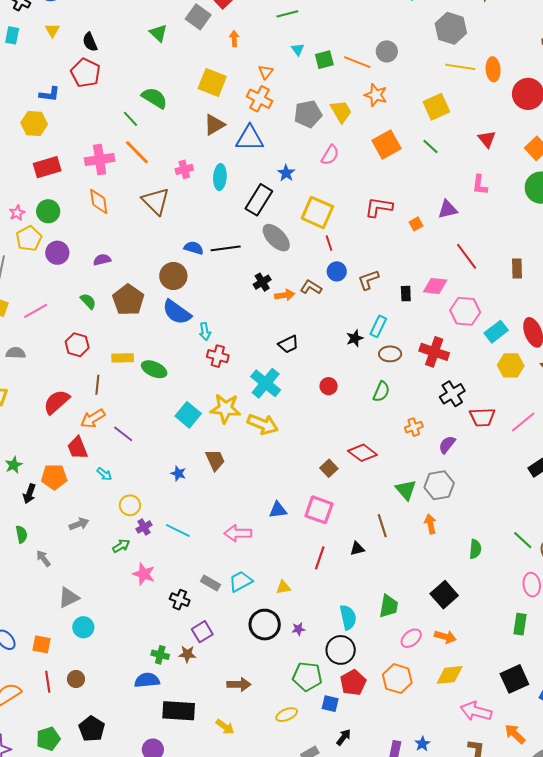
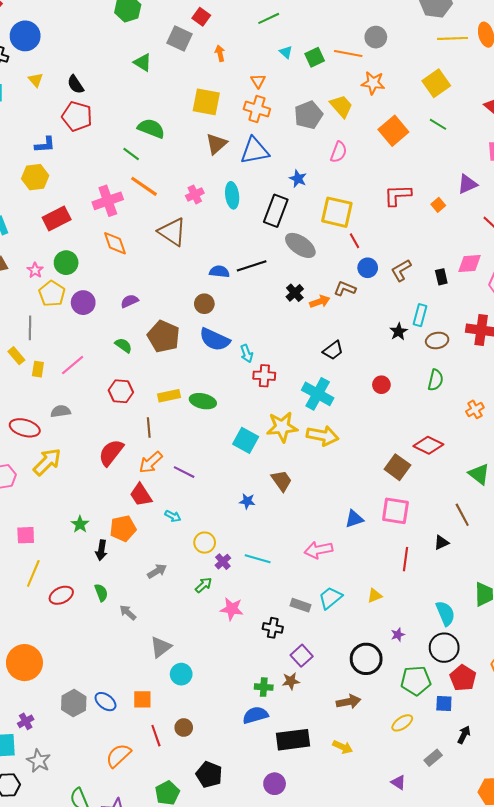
brown circle: (173, 276) -> (204, 304), size x0.7
brown square: (329, 468) -> (397, 467), size x1.4
black circle: (265, 625) -> (366, 659), moved

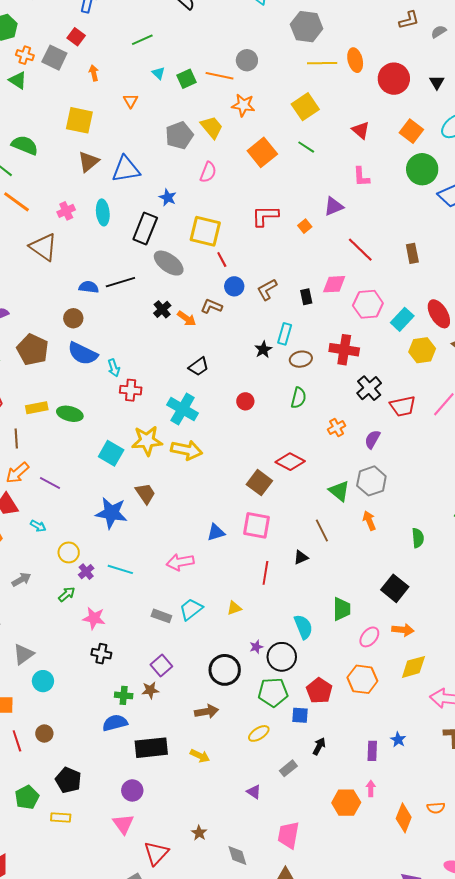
orange cross: (257, 109) -> (25, 55), moved, size x0.7
orange arrow: (320, 302) -> (187, 319), turned 54
blue star: (247, 501) -> (111, 513), size x2.0
black cross: (273, 628) -> (101, 654), moved
black circle: (444, 648) -> (282, 657), moved

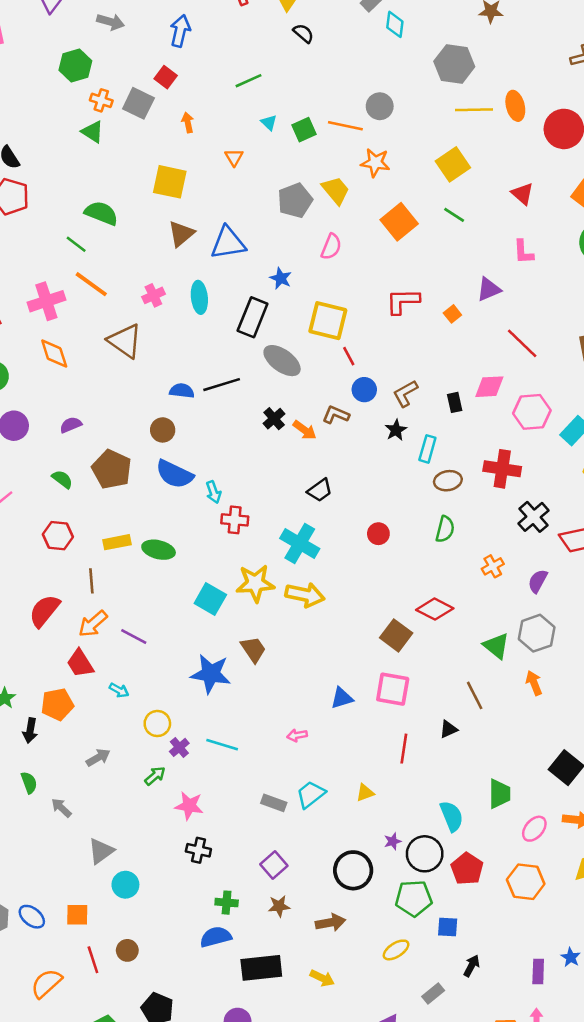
black star: (263, 350) -> (396, 430), moved
pink arrow: (180, 562) -> (297, 735), size x0.6
brown star: (150, 690) -> (279, 906), moved
red pentagon: (319, 691) -> (467, 869), moved

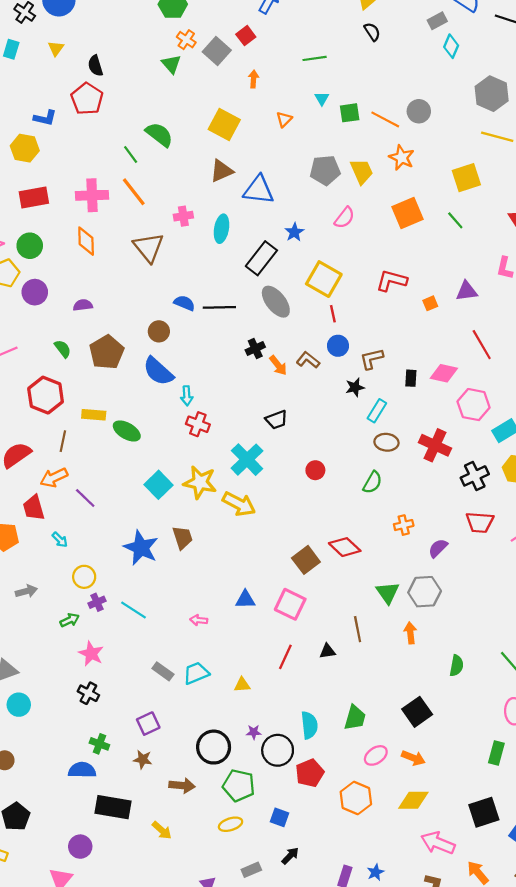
black cross: (534, 517) -> (475, 476), moved
red hexagon: (58, 536) -> (46, 395), size x1.4
green pentagon: (414, 898) -> (239, 785), moved

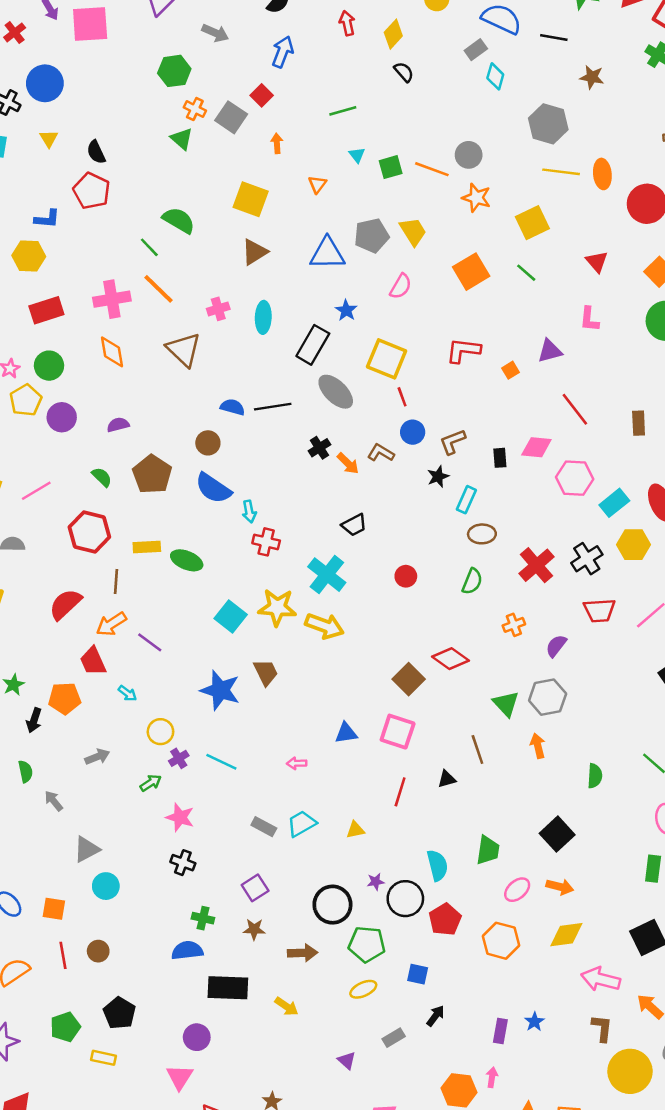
orange star: (402, 158) -> (476, 198), moved
blue triangle: (259, 190) -> (327, 254), moved
red cross: (435, 445) -> (536, 565), moved, turned 32

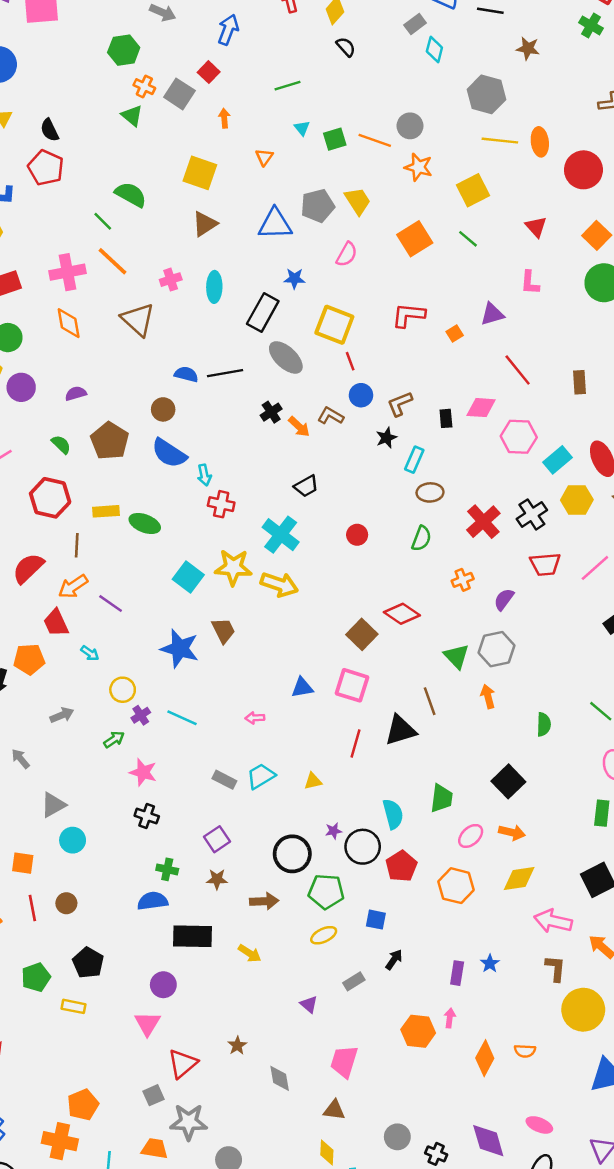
blue star: (346, 310) -> (294, 279), turned -30
black triangle: (447, 779) -> (400, 730), size x1.8

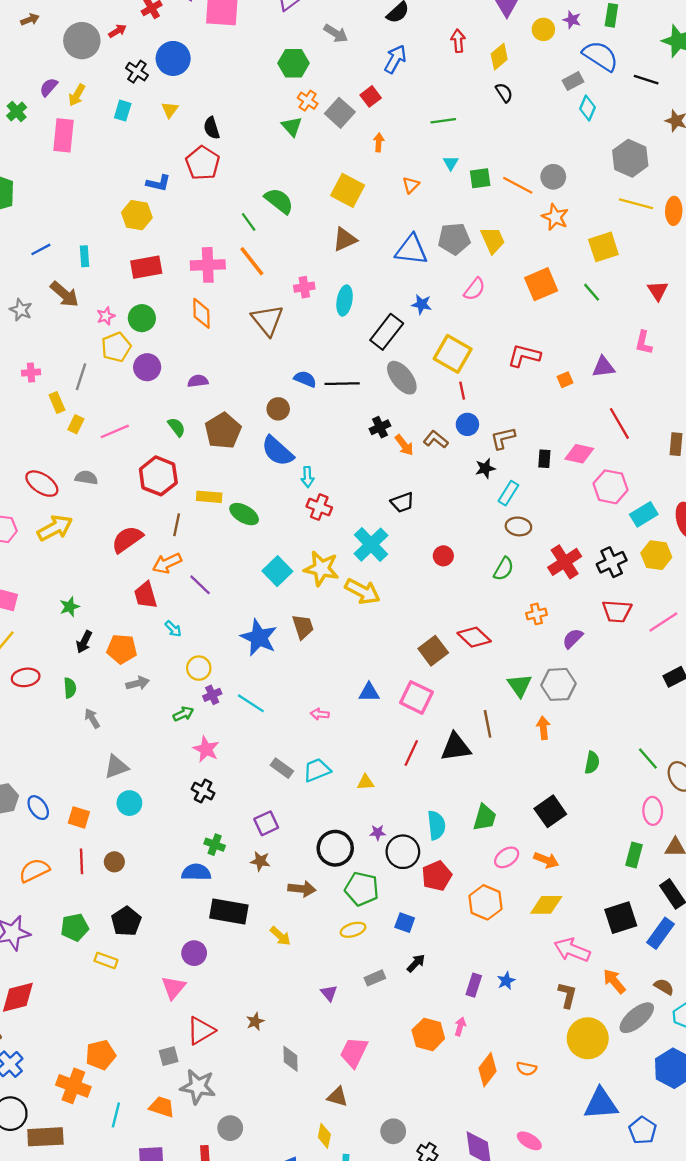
orange pentagon: (29, 659) -> (122, 649), moved

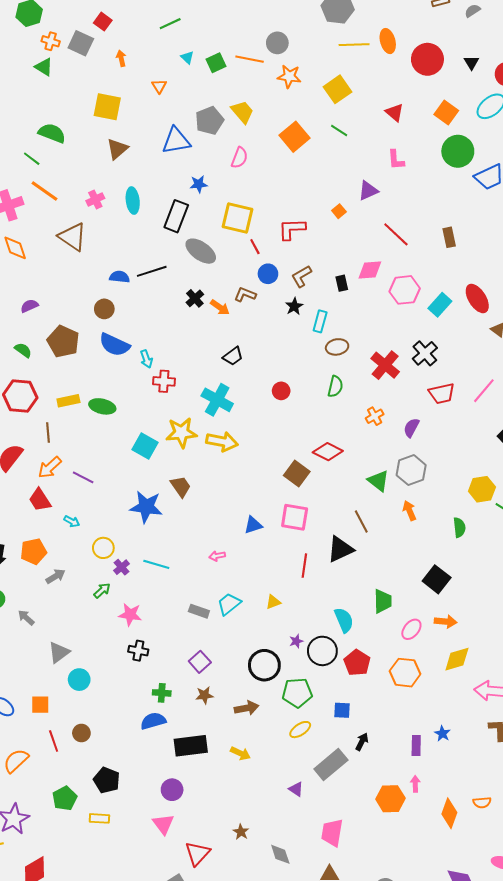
red L-shape: (524, 356) -> (292, 229), moved
yellow hexagon: (656, 555) -> (482, 489), moved
gray rectangle: (375, 978) -> (331, 765), size x1.8

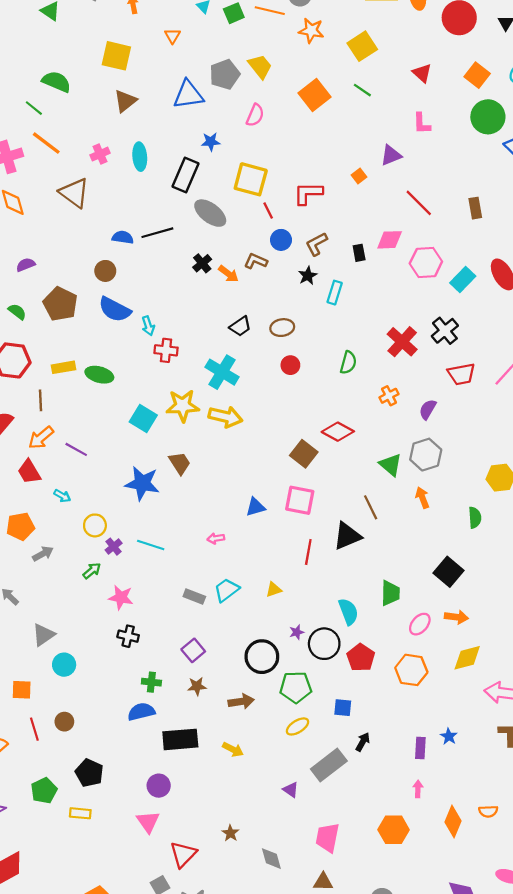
brown ellipse: (337, 347) -> (282, 328), moved
orange hexagon: (390, 799) -> (394, 830), moved

